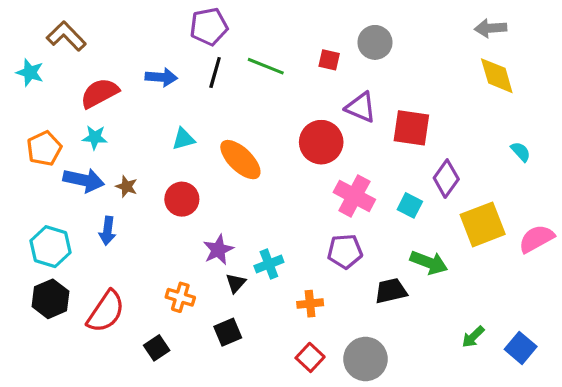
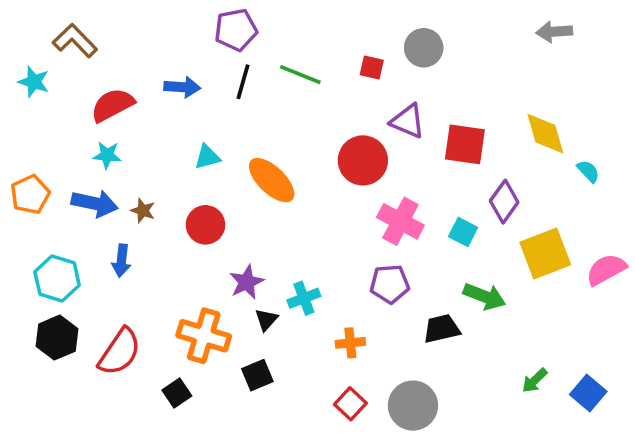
yellow diamond: (497, 76) -> (545, 134), moved
orange pentagon: (44, 148) -> (30, 194), moved
orange cross: (180, 297) -> (204, 336), size x1.6

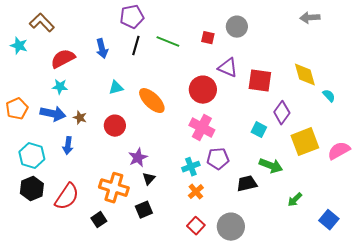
blue arrow: (182, 87) -> (102, 49), turned 72
pink cross: (400, 221) -> (202, 128), moved
cyan cross: (304, 298) -> (191, 167), moved
orange cross: (350, 343) -> (196, 192), turned -35
green arrow: (535, 380) -> (295, 200), moved

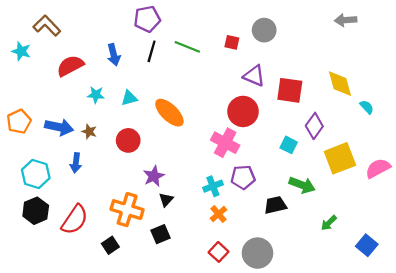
cyan star: (60, 87) -> (96, 95), moved
red circle: (203, 90) -> (243, 111), moved

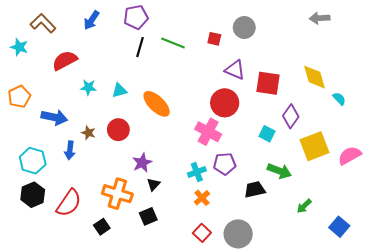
blue arrow: (114, 55) -> (92, 20), moved, turned 48
orange pentagon: (19, 122) -> (19, 97), moved
brown star: (89, 132) -> (88, 133), moved

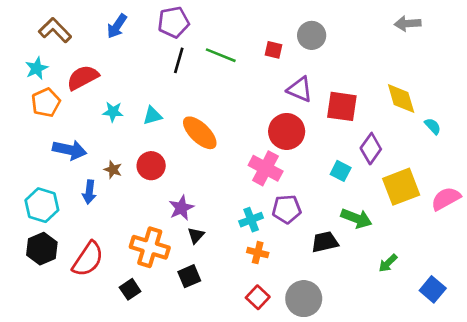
cyan star: (19, 47) -> (37, 68), moved, turned 30
orange pentagon: (19, 97) -> (46, 103), moved
orange cross: (202, 198) -> (258, 253), turned -35

